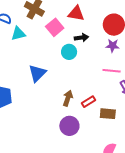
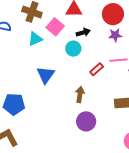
cyan triangle: (18, 34) -> (35, 39), moved
red rectangle: (88, 102) -> (97, 69), moved

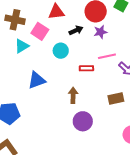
black arrow: (83, 32) -> (76, 30), moved
red rectangle: (97, 69) -> (86, 68), turned 48
blue triangle: (46, 75) -> (37, 80), turned 42

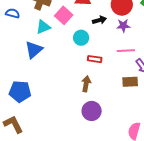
red rectangle: (86, 68) -> (95, 59), moved
blue triangle: (37, 80) -> (34, 50), moved, turned -30
brown rectangle: (116, 98) -> (130, 82), moved

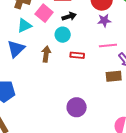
black arrow: (99, 20) -> (69, 16), moved
brown arrow: (86, 84) -> (46, 54), moved

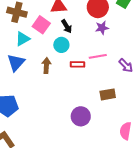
black arrow: (69, 16) -> (67, 26), turned 80
pink line: (108, 45) -> (98, 56), moved
brown rectangle: (114, 76) -> (108, 94), moved

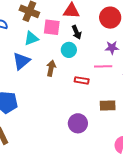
pink square: (41, 25) -> (52, 27), turned -36
purple star: (102, 28) -> (112, 48), moved
red rectangle: (77, 64) -> (82, 80), moved

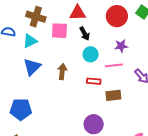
cyan triangle: (31, 38) -> (30, 41), moved
cyan circle: (69, 50) -> (91, 54), moved
brown rectangle: (108, 105) -> (113, 95), moved

